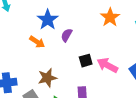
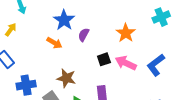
orange star: (110, 17) -> (126, 33), moved
brown star: (47, 78) -> (66, 78), turned 30

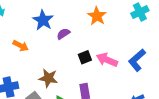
orange star: (126, 33) -> (97, 16), moved
purple semicircle: (84, 35) -> (63, 34), turned 32
orange arrow: (54, 43) -> (21, 46), moved

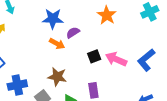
blue star: (43, 20) -> (53, 19), turned -30
orange arrow: (21, 46) -> (57, 44), moved

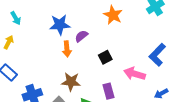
orange arrow: (57, 44) -> (67, 49), turned 63
pink arrow: (116, 59) -> (135, 74), moved

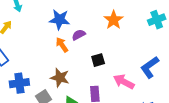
orange arrow: (67, 49) -> (62, 45), turned 140

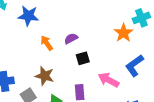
blue star: (59, 20) -> (28, 16), moved
orange star: (114, 20) -> (123, 33), moved
purple semicircle: (79, 35) -> (71, 39), moved

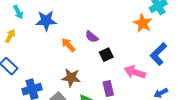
purple semicircle: (71, 39) -> (92, 37), turned -104

